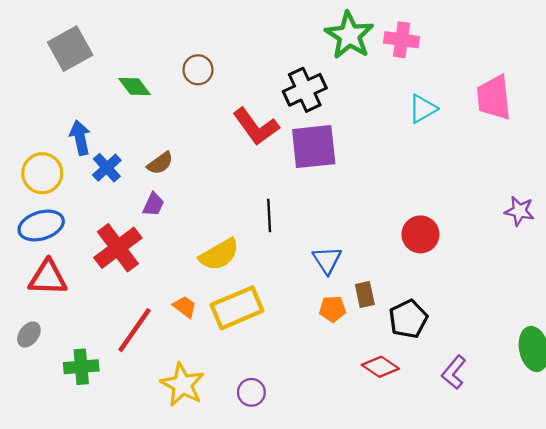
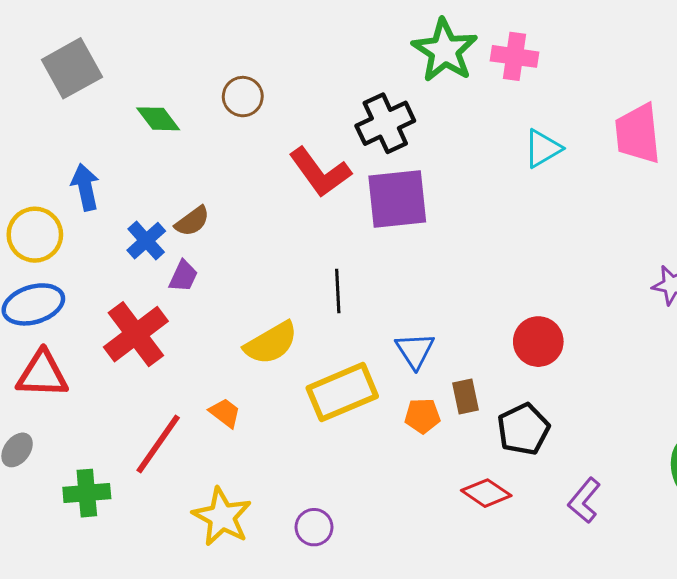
blue cross: (107, 168) -> (146, 241), moved
red circle: (420, 234) -> (538, 342), moved
yellow rectangle: (237, 308) -> (342, 392), moved

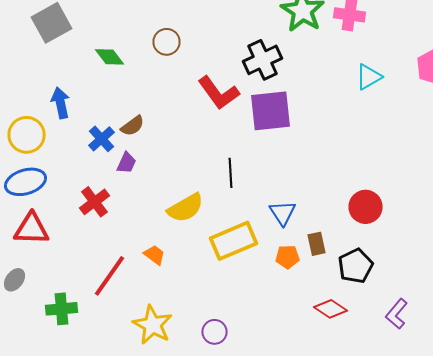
red cross: (136, 334) -> (94, 202), size x0.7

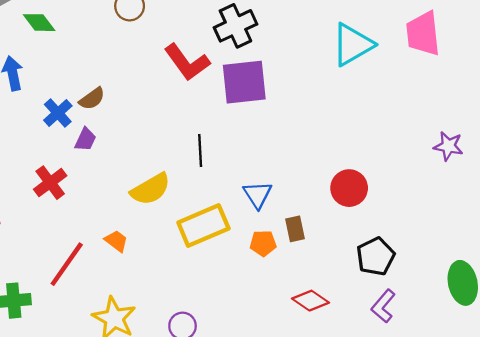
green diamond: (110, 57) -> (39, 23), moved
cyan triangle: (368, 77) -> (352, 45), size x1.5
black pentagon: (356, 266) -> (376, 256), moved

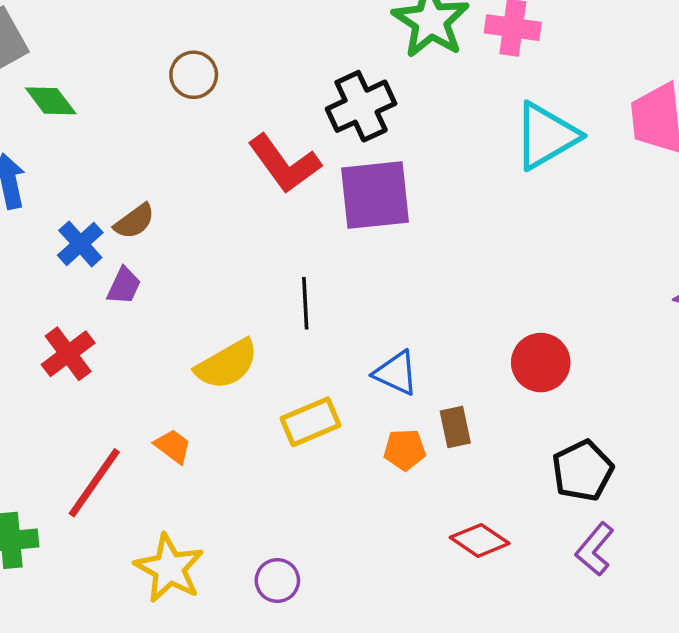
blue triangle: (258, 195) -> (396, 373), turned -32
yellow rectangle: (203, 226) -> (311, 422), size x0.7

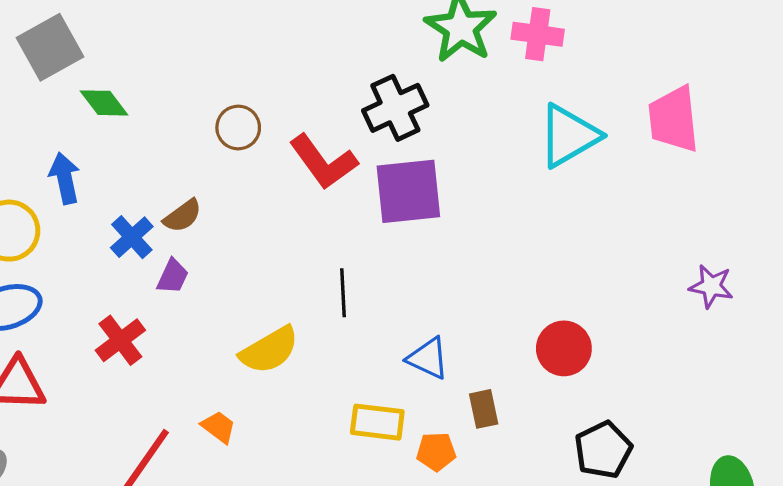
brown circle: (194, 75) -> (238, 127), moved
yellow rectangle: (311, 422) -> (377, 422), moved, turned 30
orange pentagon: (405, 450) -> (436, 452), moved

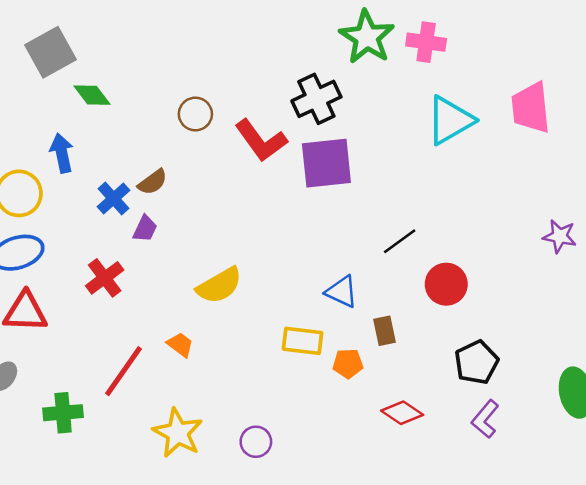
black line: (343, 293) -> (400, 241), moved, turned 57

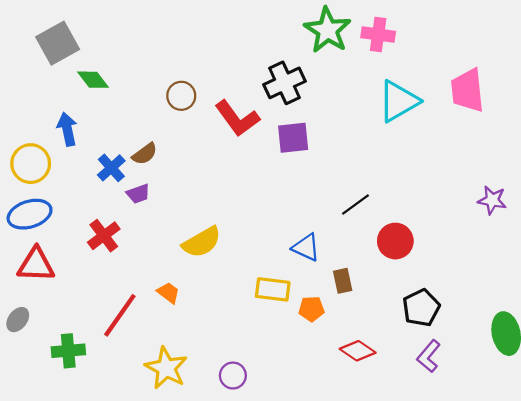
purple square: (326, 163) -> (293, 138), size x0.7
purple trapezoid: (145, 229) -> (138, 194), turned 45

